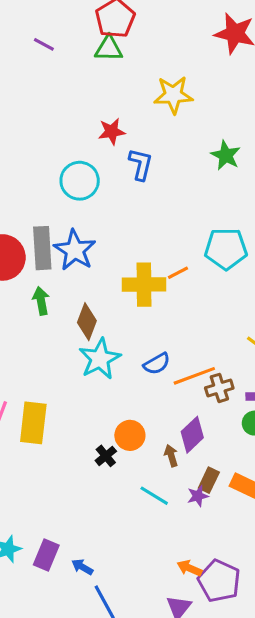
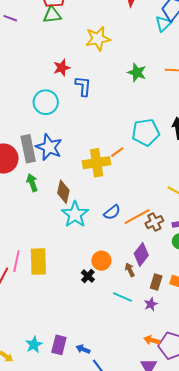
purple star: (198, 496) -> (151, 304), moved

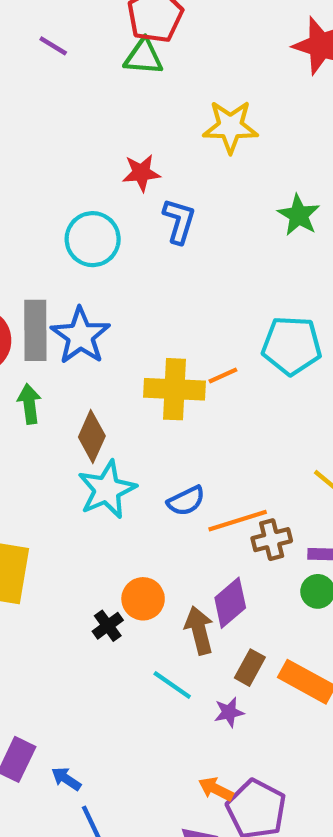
brown arrow: (130, 270) -> (199, 630), size x1.5

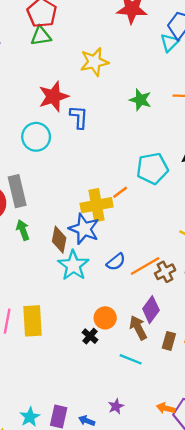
red star: (141, 173) -> (53, 97), size x1.5
blue star: (80, 336) -> (84, 229), moved
purple star: (229, 712) -> (116, 406), moved

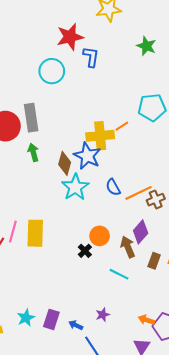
blue semicircle: (116, 262) -> (113, 187), turned 96

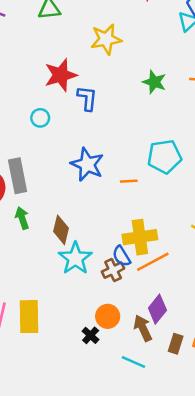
cyan circle: (52, 71) -> (40, 118), size x0.6
orange line: (122, 126) -> (129, 181), turned 32
yellow cross: (100, 136) -> (140, 237), moved
blue star: (87, 156) -> (87, 164), moved
brown cross: (156, 200) -> (113, 270), moved

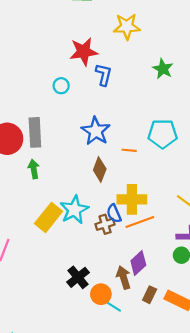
brown diamond: (61, 230) -> (100, 169), moved
orange circle: (108, 316) -> (101, 294), moved
yellow rectangle: (29, 317) -> (48, 217), moved, turned 32
black cross: (91, 335) -> (78, 277), size x1.5

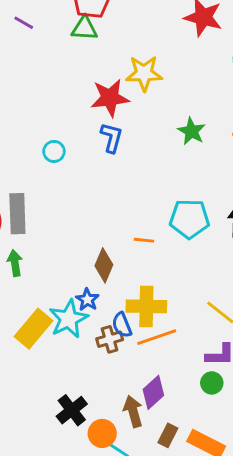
red star: (84, 52) -> (110, 98), moved
blue star: (96, 131) -> (87, 300), moved, size x0.6

